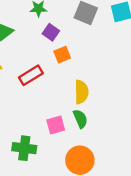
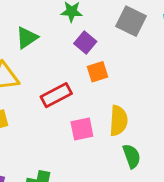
green semicircle: (80, 119) -> (132, 156), moved
pink square: (56, 125) -> (82, 129), moved

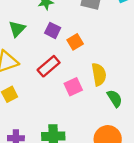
purple square: (85, 42) -> (53, 30), moved

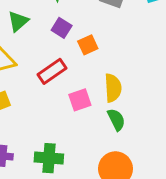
green semicircle: (115, 98) -> (116, 120), moved

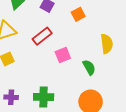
orange square: (88, 45) -> (78, 14), moved
yellow semicircle: (113, 88) -> (107, 44), moved

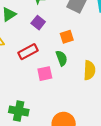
green semicircle: (89, 67) -> (62, 58), moved

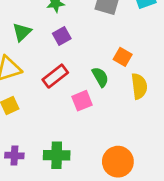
purple square: (38, 23) -> (62, 36), turned 32
orange square: (67, 37) -> (123, 57), moved, turned -32

